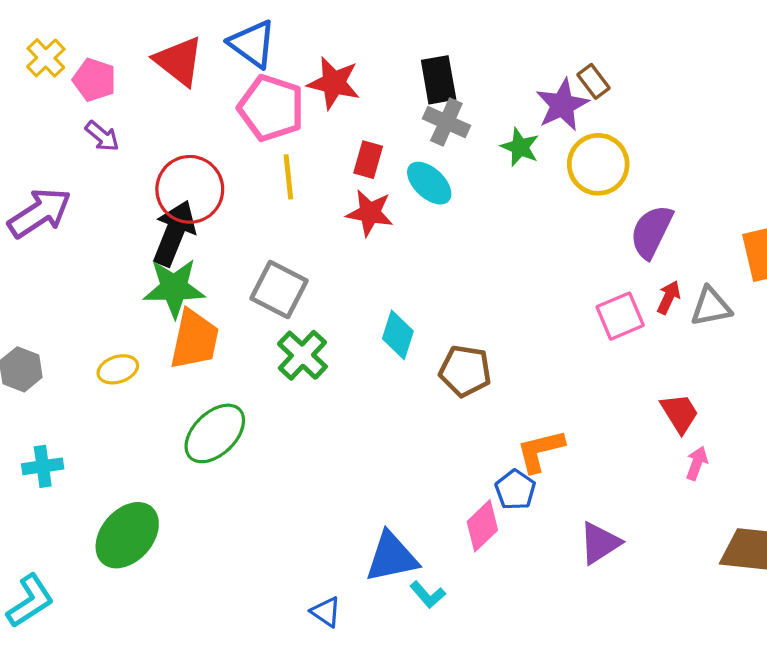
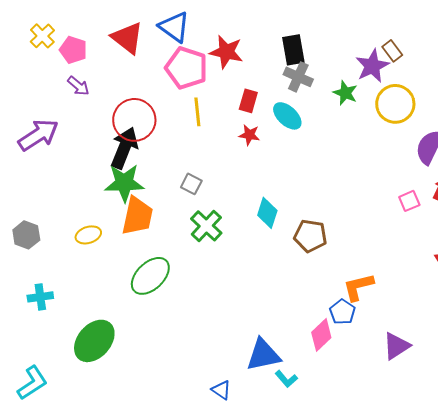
red star: (370, 213) -> (249, 135), size x0.7
gray square: (279, 290) -> (191, 184), size x0.6
pink square: (620, 316) -> (409, 201), size x0.7

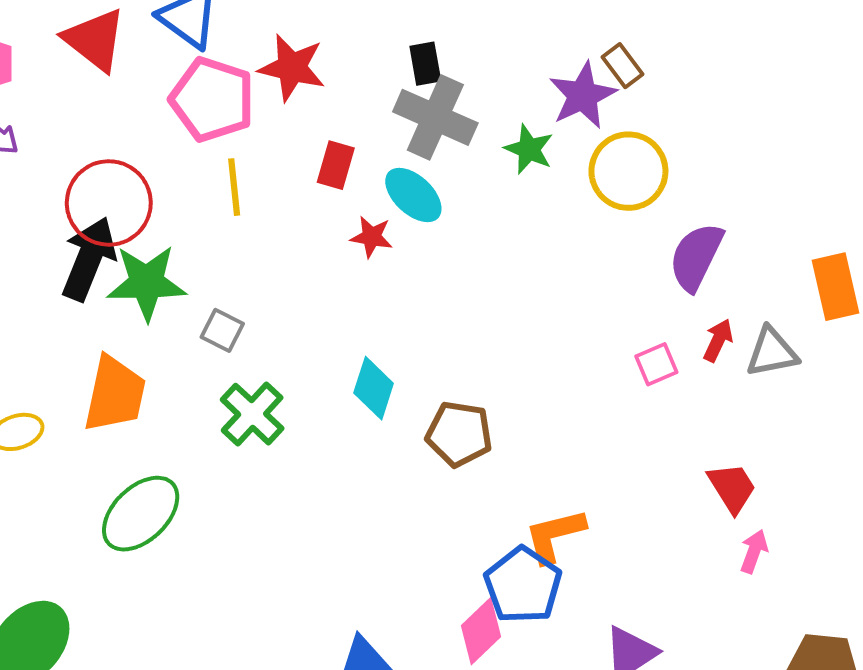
black rectangle: (293, 50) -> (425, 64), size x0.7
gray cross: (298, 77) -> (435, 117), size x1.4
red star: (249, 135) -> (372, 237), moved
green star: (124, 183) -> (147, 283), moved
blue pentagon: (342, 312) -> (523, 585), size x1.5

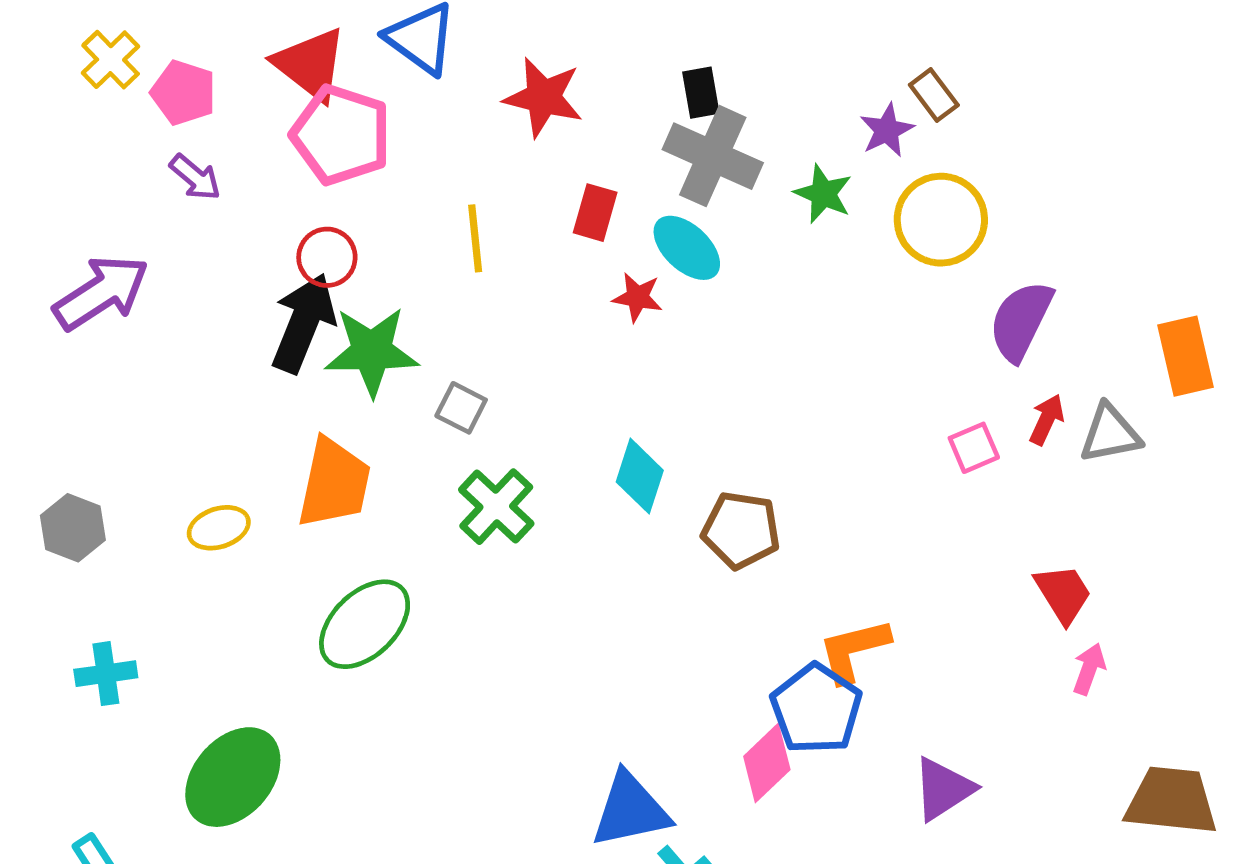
purple star: (583, 95) -> (887, 130), size x0.7
pink pentagon: (212, 99) -> (341, 135), moved
red circle: (109, 203) -> (327, 257), size x0.6

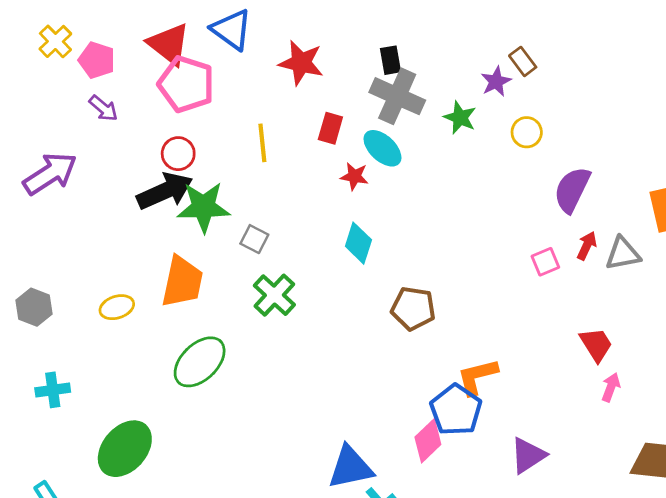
yellow circle: (941, 220) -> (527, 132), size x0.6
black arrow: (303, 323) -> (165, 191), turned 44
cyan diamond: (640, 476) -> (358, 243), moved

